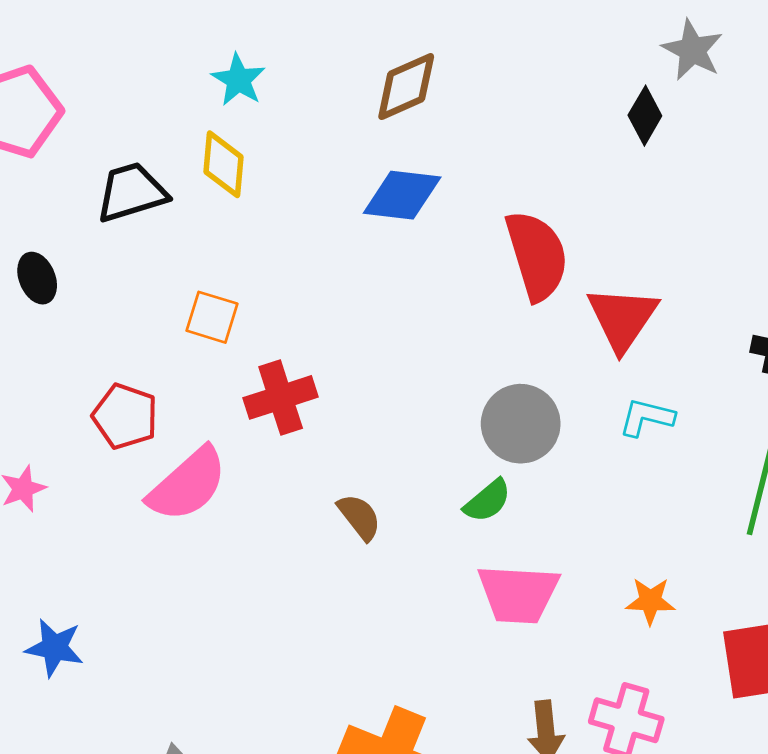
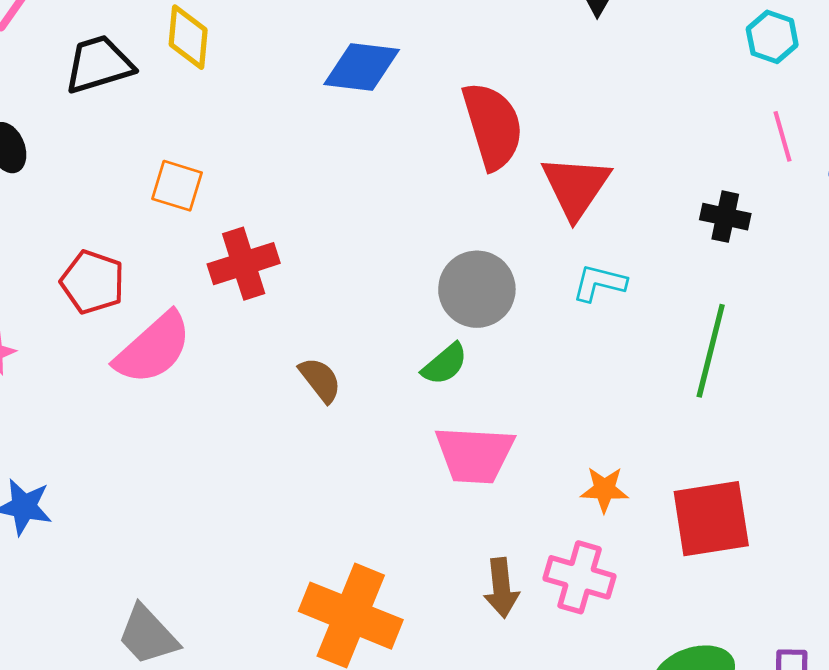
orange star: (650, 601) -> (604, 489), moved

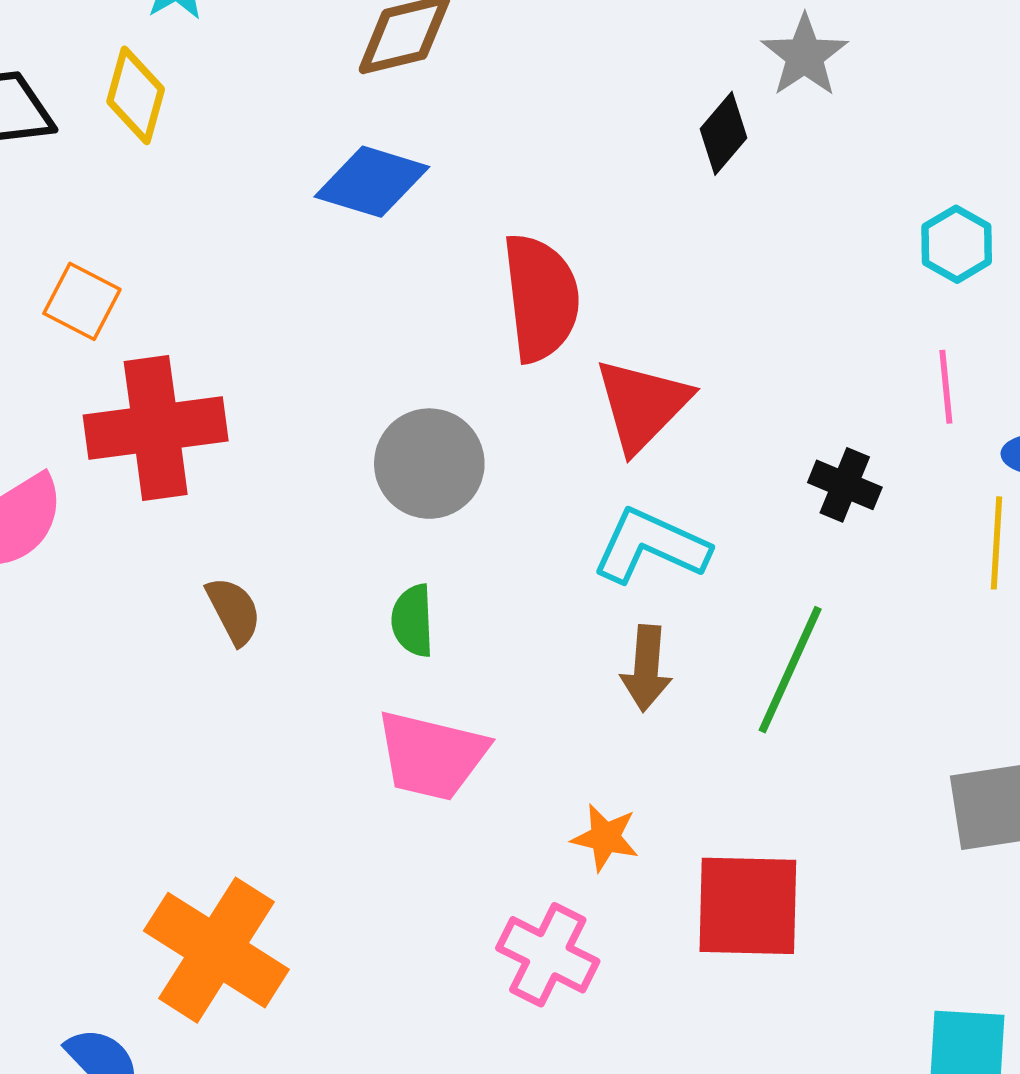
red cross: (244, 264) -> (156, 428), size x1.4
cyan L-shape: (599, 283) -> (651, 546), size x1.5
gray circle: (477, 289) -> (429, 464), moved
green semicircle: (445, 364) -> (413, 621), turned 117
brown arrow: (501, 588) -> (646, 668), moved

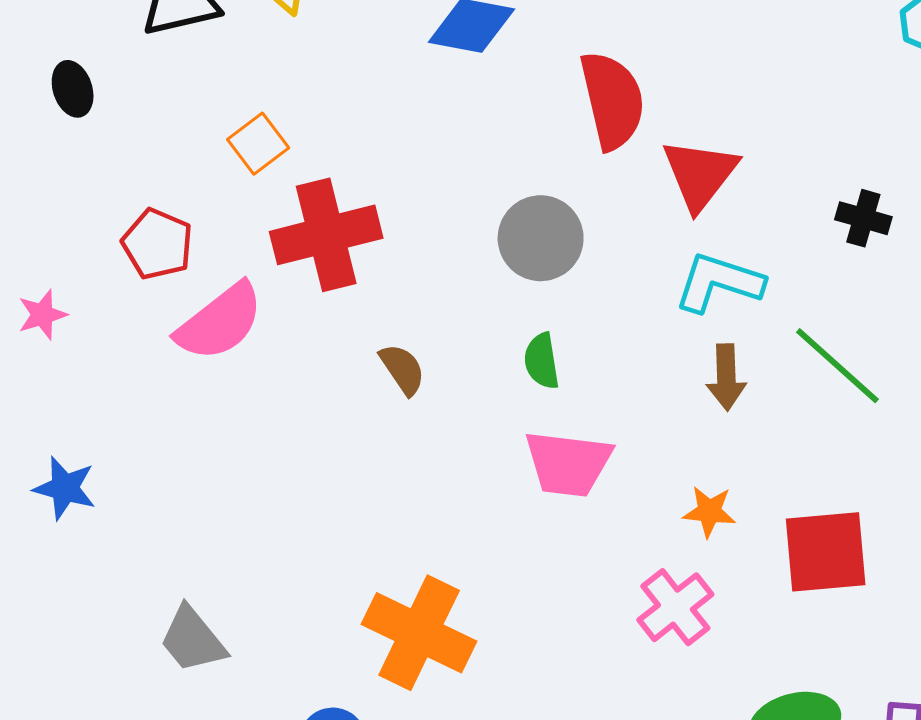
orange square: (82, 301) -> (258, 144), turned 32
green line: (790, 670) -> (837, 366), turned -66
pink cross: (548, 955) -> (675, 607), turned 32

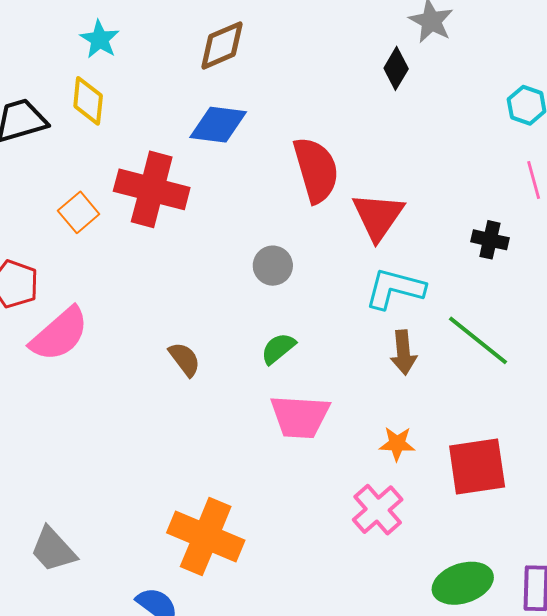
red cross: (326, 235) -> (152, 189), moved, turned 32
gray circle: (541, 238) -> (273, 266), size x0.7
green semicircle: (542, 361) -> (278, 348), turned 63

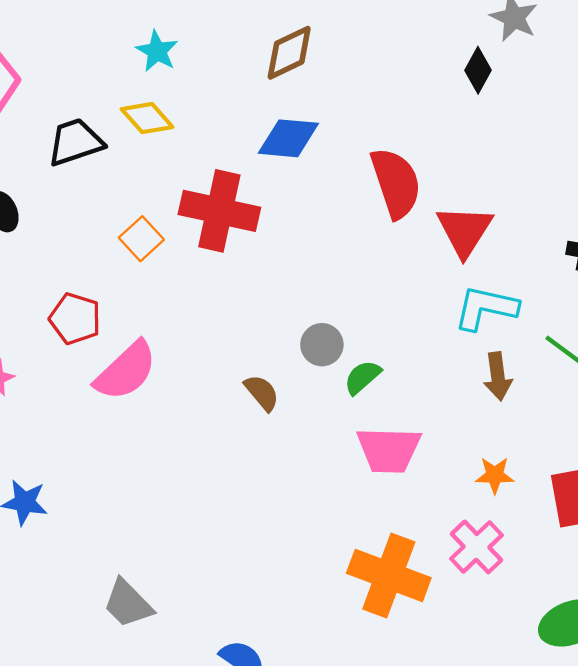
yellow diamond: (88, 101) -> (147, 118), turned -45
gray circle: (273, 266) -> (322, 345), moved
orange cross: (206, 536) -> (389, 576), moved

